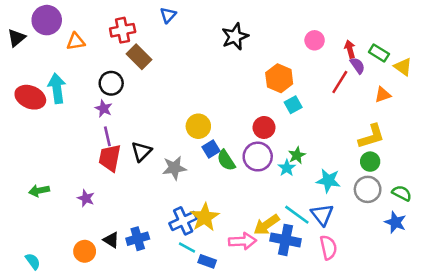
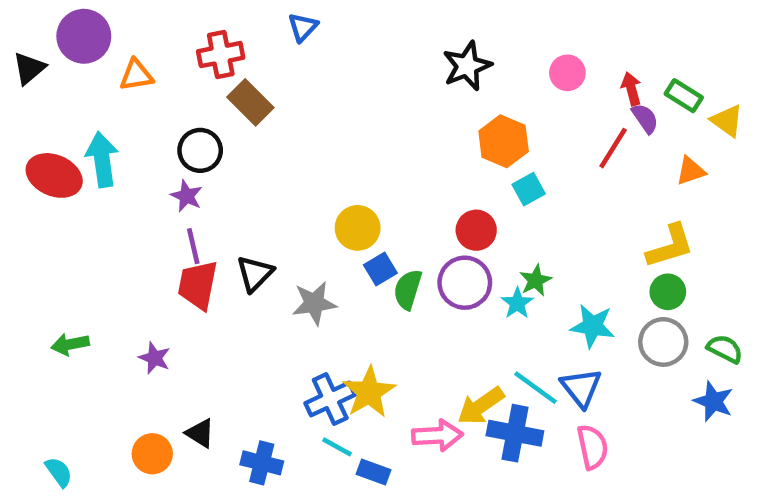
black star: (235, 37) -> (467, 66), moved
green semicircle: (226, 160) -> (408, 290), turned 50
blue cross: (138, 239) -> (262, 463), moved, turned 30

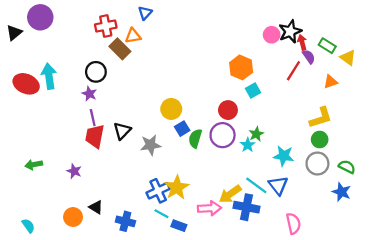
black star: (467, 66) -> (290, 31), moved
orange triangle: (136, 75) -> (133, 36), moved
pink semicircle: (593, 447) -> (293, 224), moved

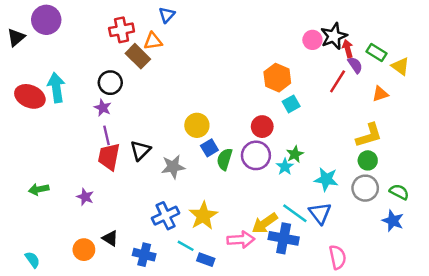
blue cross: (158, 191) -> (166, 216), moved

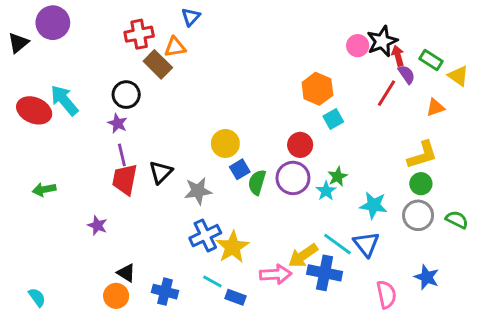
cyan arrow: (56, 88) -> (64, 100), turned -32
green arrow: (39, 189) -> (44, 189), moved
blue cross: (166, 216) -> (205, 235), moved
blue star: (393, 221) -> (427, 277), moved
orange circle: (84, 250) -> (116, 296), moved

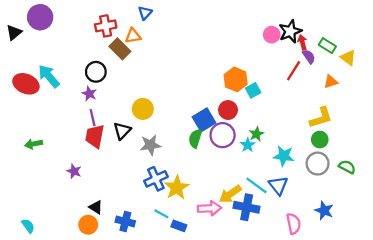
orange hexagon: (317, 89) -> (236, 79), moved
yellow circle: (225, 143) -> (143, 109), moved
blue square: (240, 169) -> (204, 120), moved, size x1.5

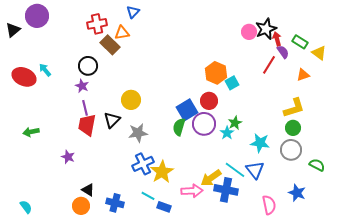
cyan arrow: (49, 76) -> (45, 70), size x0.6
green semicircle: (347, 167) -> (317, 165), moved

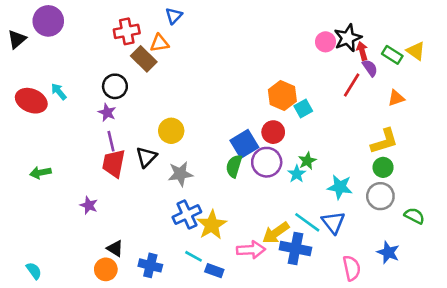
yellow triangle: (319, 53) -> (416, 51), moved

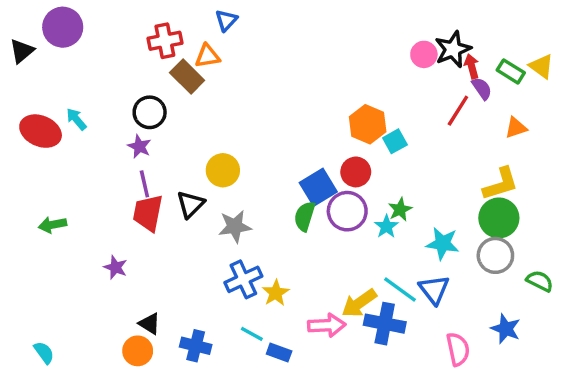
green circle: (383, 167) -> (499, 218), size x1.5
yellow star: (212, 225) -> (276, 293), size x0.7

